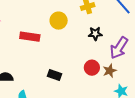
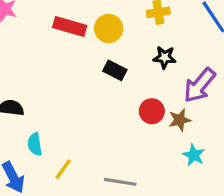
red rectangle: (30, 37) -> (70, 27), moved
black rectangle: (55, 75) -> (115, 70), moved

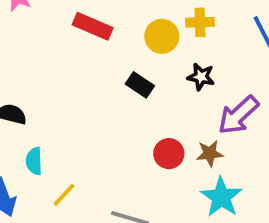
yellow circle: (109, 28) -> (162, 36), moved
red circle: (152, 111) -> (169, 154), moved
cyan star: (194, 155) -> (221, 197), size x1.5

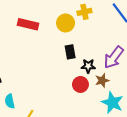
black star: (201, 77) -> (88, 66), moved
black rectangle: (140, 85) -> (70, 52), moved, turned 56

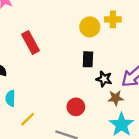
red rectangle: (28, 24) -> (31, 43), moved, turned 36
red circle: (80, 84) -> (76, 107), moved

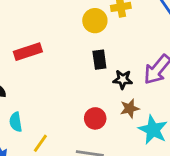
red rectangle: (31, 43) -> (28, 52), turned -70
brown star: (116, 98) -> (130, 108), moved

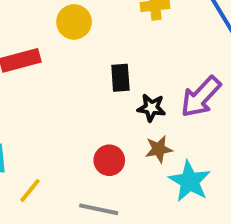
yellow circle: (95, 21) -> (74, 22), moved

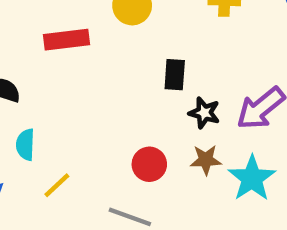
cyan star: (190, 181) -> (252, 178), moved

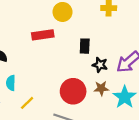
red rectangle: (67, 40) -> (43, 35), moved
red circle: (149, 164) -> (73, 91), size x1.5

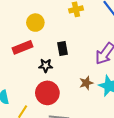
black star: (100, 65) -> (46, 65), moved
red circle: (73, 91) -> (47, 93), moved

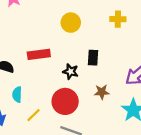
red rectangle: (22, 47) -> (39, 54), moved
brown star: (86, 83) -> (102, 92), moved

